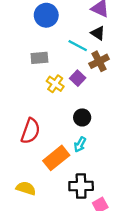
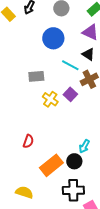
blue circle: (46, 15) -> (53, 38), moved
black circle: (82, 117) -> (74, 161), moved
red semicircle: (30, 131) -> (28, 141), size x0.6
cyan arrow: (80, 144) -> (84, 146), moved

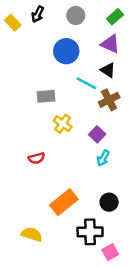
purple square: (70, 94) -> (97, 134), moved
red semicircle: (28, 141) -> (37, 158), moved, turned 56
cyan arrow: (84, 146) -> (103, 158), moved
black circle: (74, 161) -> (109, 202), moved

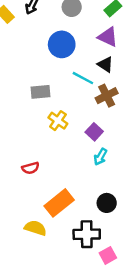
red semicircle: (37, 158) -> (30, 168), moved
yellow semicircle: (32, 234) -> (35, 228), moved

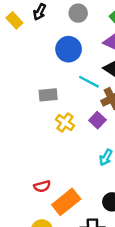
purple square: (94, 132) -> (97, 120), moved
red semicircle: (30, 168) -> (42, 186), moved

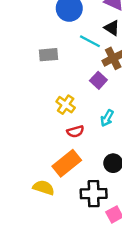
yellow cross: (65, 123) -> (66, 105), moved
red semicircle: (42, 186) -> (75, 131), moved

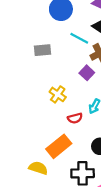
red semicircle: (75, 131) -> (75, 118), moved

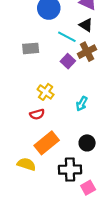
purple square: (87, 73) -> (68, 61), moved
red semicircle: (75, 118) -> (37, 114), moved

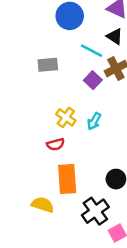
cyan arrow: (82, 104) -> (94, 121), moved
orange rectangle: (47, 143) -> (67, 179), turned -55
black cross: (70, 170) -> (95, 211), turned -35

